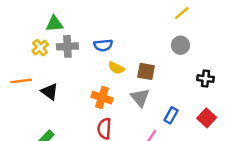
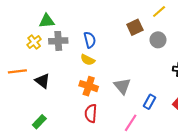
blue semicircle: (103, 45) -> (90, 40), turned -98
yellow semicircle: (116, 68) -> (88, 60), moved
brown square: (146, 71) -> (135, 27), moved, turned -35

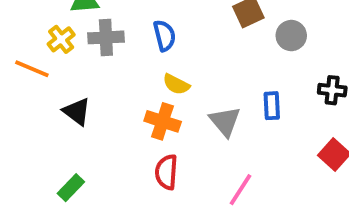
yellow semicircle: (88, 60) -> (176, 84), moved
orange line: (17, 71) -> (32, 69), moved, turned 30
blue rectangle: (150, 102) -> (272, 106), moved, turned -32

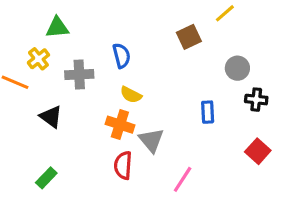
gray circle: (291, 36) -> (237, 68), moved
gray cross: (106, 37) -> (79, 74), moved
gray triangle: (225, 121) -> (151, 140), moved

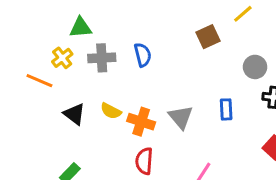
gray cross: (79, 74) -> (102, 58), moved
yellow semicircle: (131, 95) -> (111, 111), moved
gray triangle: (151, 140) -> (181, 117), moved

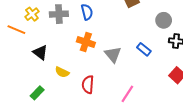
blue rectangle: (226, 109) -> (144, 49), turned -48
yellow semicircle: (111, 111) -> (62, 72), moved
orange cross: (141, 122) -> (86, 42), moved

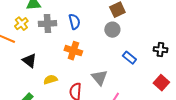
gray circle: (164, 20) -> (112, 30), moved
gray triangle: (113, 54) -> (99, 78), moved
yellow semicircle: (62, 72) -> (50, 80), turned 136

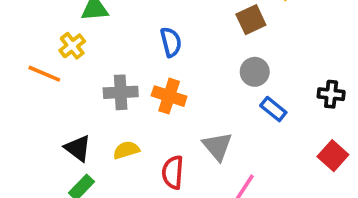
gray cross: (47, 24) -> (121, 92), moved
gray circle: (112, 30) -> (255, 72), moved
black triangle: (29, 61) -> (78, 148), moved

